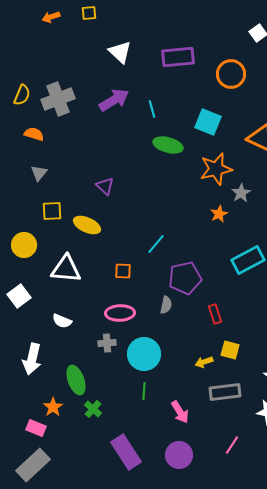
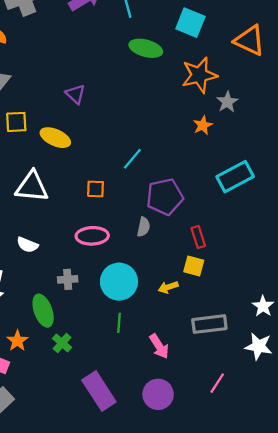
gray cross: (107, 343) -> (68, 279), moved
yellow square: (230, 350) -> (194, 266), moved
yellow arrow: (204, 362) -> (168, 287), moved

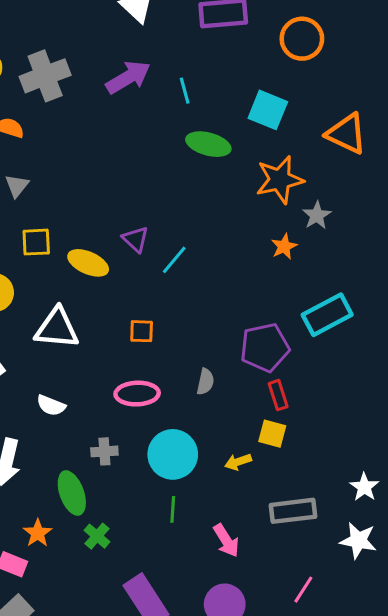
purple triangle: (75, 94) -> (136, 239), moved
cyan line: (132, 159) -> (174, 260), moved
purple pentagon: (165, 197) -> (265, 348), moved

